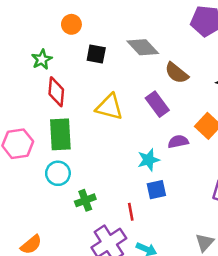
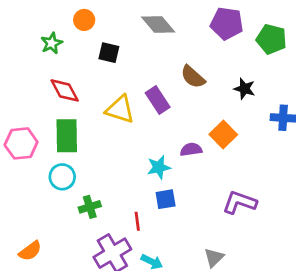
gray diamond: (143, 47) -> (158, 25), moved
green star: (42, 59) -> (52, 43), moved
red diamond: (56, 92) -> (65, 90), turned -36
purple rectangle: (157, 104) -> (158, 100), moved

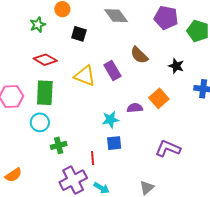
red diamond: (65, 90) -> (45, 60), turned -35

